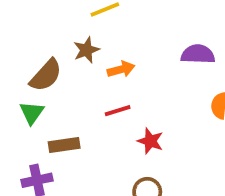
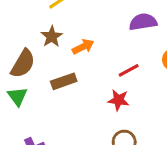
red line: (118, 111) -> (129, 70), moved
brown rectangle: (64, 145) -> (64, 81), moved

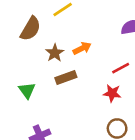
brown star: (52, 37) -> (55, 53), moved
brown semicircle: (23, 64) -> (30, 29), moved

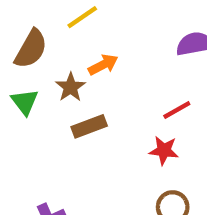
orange arrow: (82, 48) -> (103, 65), moved
green triangle: (27, 90) -> (25, 102), moved

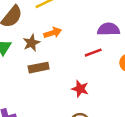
red line: (177, 110) -> (93, 53), moved

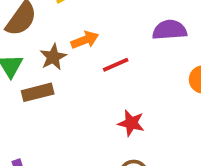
red line: (93, 53) -> (116, 65), moved
brown rectangle: (39, 68) -> (38, 92), moved

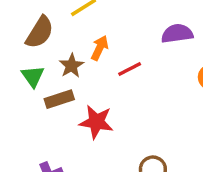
orange arrow: (85, 40) -> (100, 48), turned -40
red star: (131, 123) -> (96, 122), moved, size x1.4

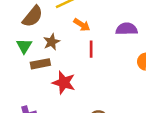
orange arrow: (100, 48) -> (82, 25), moved, turned 91
red line: (130, 69) -> (91, 49), turned -70

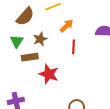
orange arrow: (82, 25) -> (67, 26), turned -80

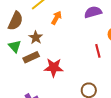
red line: (73, 47) -> (98, 51), moved

